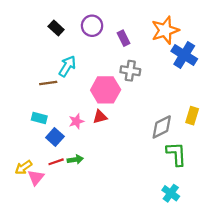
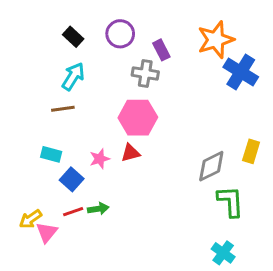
cyan arrow: (67, 66) -> (73, 76), moved
gray cross: (130, 71) -> (145, 73), moved

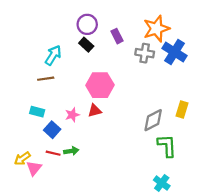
black rectangle: (73, 37) -> (86, 45), moved
gray cross: (145, 73) -> (145, 53), moved
red line: (73, 212) -> (53, 153), turned 32

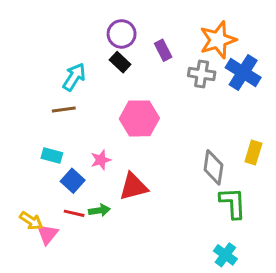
red triangle: (95, 111) -> (133, 187), moved, size x1.5
gray diamond: (153, 120) -> (213, 167), turned -55
yellow arrow: (22, 158) -> (31, 221), turned -112

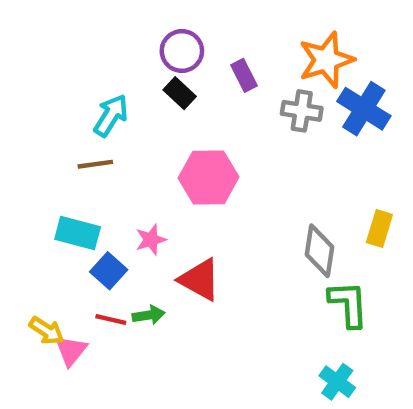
cyan rectangle: (52, 156) -> (78, 233), size x1.4
red triangle: (133, 187) -> (200, 280), turned 44

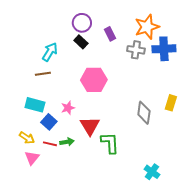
blue cross: (364, 109) -> (164, 49), turned -35
red triangle: (200, 280) -> (90, 126), turned 30
green L-shape: (348, 304) -> (110, 143), moved
yellow arrow: (46, 331) -> (27, 138), moved

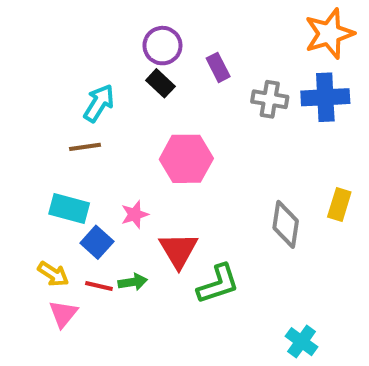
orange star: (147, 27) -> (329, 34), moved
green L-shape: (110, 143) -> (218, 284), turned 75

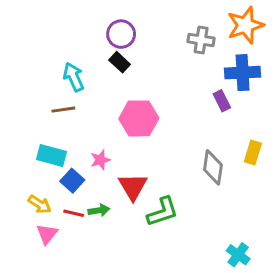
purple rectangle: (218, 67) -> (222, 101), moved
gray cross: (270, 99) -> (201, 40), moved
cyan arrow: (99, 103) -> (74, 77), turned -56
cyan cross: (302, 342) -> (238, 255), moved

